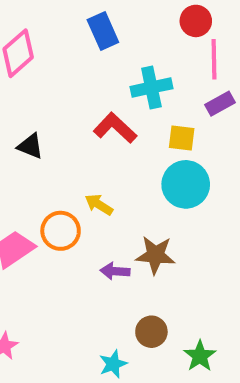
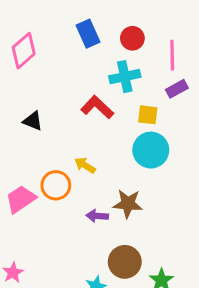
red circle: (196, 21) -> (132, 38), moved
brown circle: (151, 332) -> (125, 262), size x1.4

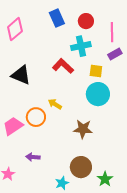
black triangle: (33, 121) -> (21, 75), size x1.5
purple arrow: (97, 216) -> (33, 157), moved

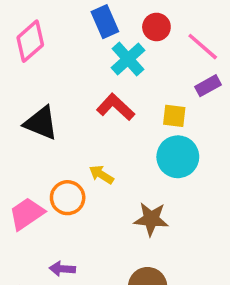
pink line: (112, 32) -> (203, 47), turned -48
cyan cross: (81, 46) -> (128, 59), moved, turned -30

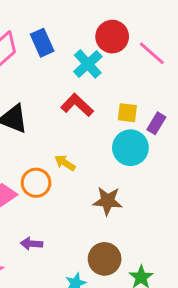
blue rectangle: (105, 22) -> (42, 43), moved
red circle: (156, 27) -> (112, 37), size x1.4
purple rectangle: (208, 86) -> (156, 123), moved, turned -30

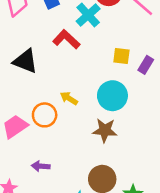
red L-shape: (77, 105) -> (66, 39), moved
cyan circle: (130, 148) -> (112, 96), moved

